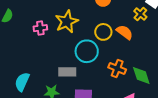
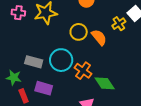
cyan circle: (87, 51) -> (61, 60), moved
green diamond: (141, 75) -> (105, 83), turned -30

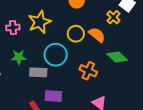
cyan circle: (61, 60) -> (56, 55), moved
green star: (14, 78) -> (19, 57), moved
green diamond: (105, 83) -> (117, 57), moved

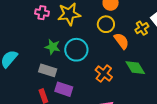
yellow circle: (76, 34) -> (106, 24), moved
green star: (19, 57) -> (53, 47), moved
gray rectangle: (38, 72) -> (48, 70), moved

